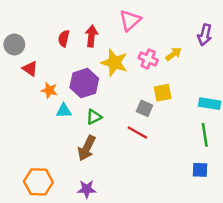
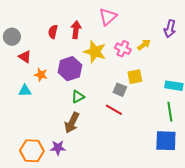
cyan triangle: (64, 111) -> (25, 91), moved
blue square: (200, 170) -> (166, 141), size x1.6
purple star: (87, 189) -> (58, 148), moved

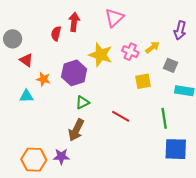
red arrow: (76, 30) -> (74, 22), moved
gray square: (120, 90) -> (170, 65), moved
green line: (170, 112) -> (164, 118), moved

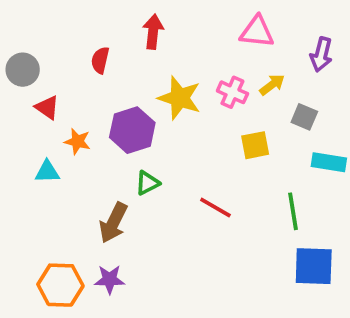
pink triangle: (114, 18) -> (257, 32), moved, turned 48
red arrow: (74, 22) -> (153, 32), moved
brown arrow: (76, 130) -> (113, 223), moved

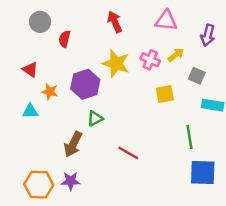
red arrow: (153, 32) -> (115, 22), moved, turned -30
gray circle: (23, 70) -> (40, 22), moved
red line: (215, 208) -> (128, 153), moved

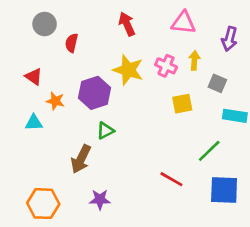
yellow arrow: (176, 55) -> (194, 60), turned -49
green line: (189, 137) -> (209, 151), turned 55
red line: (128, 153) -> (171, 179), moved
purple star: (71, 181) -> (100, 199), moved

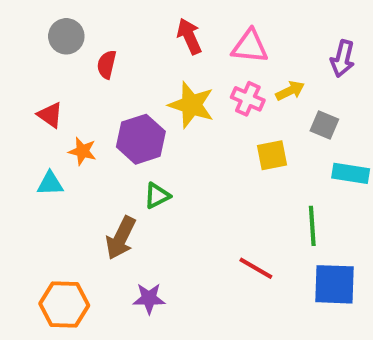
pink triangle: (184, 23) -> (250, 46), moved
yellow arrow: (194, 60) -> (290, 91), turned 60
green line: (209, 151) -> (312, 226), turned -50

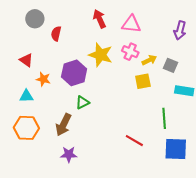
yellow arrow: (290, 91) -> (149, 60), moved
purple star: (149, 298) -> (69, 154), moved
orange hexagon: (64, 305) -> (26, 128), moved

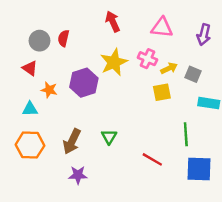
gray circle: (35, 19) -> (39, 41), moved
pink triangle: (131, 24) -> (162, 27), moved
yellow star: (101, 55) -> (114, 62), turned 30
green triangle: (83, 102) -> (109, 137), moved, turned -32

